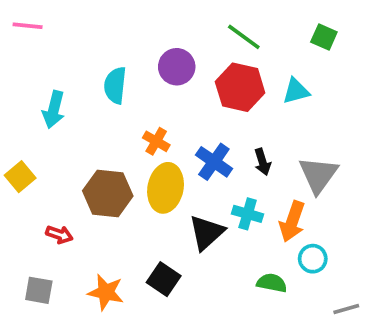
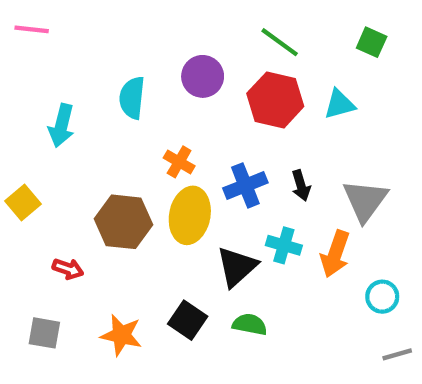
blue cross: (214, 162) -> (245, 185), turned 33
cyan circle: (313, 259) -> (382, 297), moved
green semicircle: (272, 283) -> (250, 324), moved

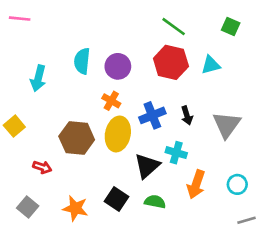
purple circle: (203, 76) -> (118, 66), moved
orange arrow: (335, 254) -> (196, 184), moved
gray square: (44, 333) -> (28, 207), turned 30

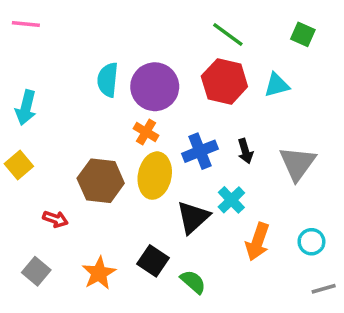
purple circle: (118, 66) -> (155, 87), size x1.4
cyan arrow: (38, 78) -> (26, 108), moved
cyan cross: (176, 153) -> (231, 200), turned 30
green semicircle: (155, 202) -> (193, 282), moved, turned 30
orange star: (75, 208) -> (99, 273), turned 30

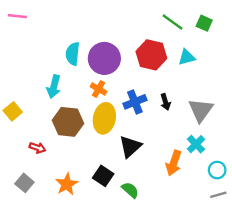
green line: (228, 34) -> (172, 22), moved
cyan arrow: (26, 108) -> (54, 87), moved
cyan cross: (231, 200) -> (196, 144), moved
cyan circle: (311, 242) -> (217, 170), moved

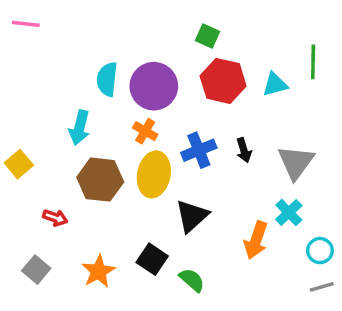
green line: (172, 22) -> (313, 62), moved, turned 55
green square: (204, 23) -> (207, 36), moved

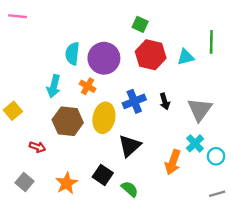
orange cross: (145, 131) -> (88, 86), moved
cyan circle: (320, 251) -> (216, 156), moved

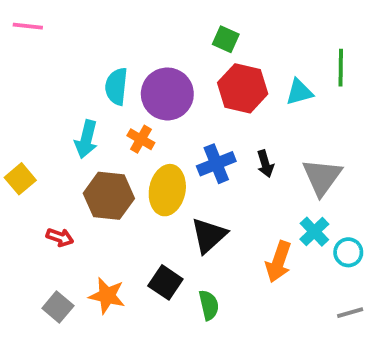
gray square: (25, 182) -> (58, 307), moved
orange star: (67, 183) -> (107, 296), turned -30
green semicircle: (130, 189) -> (209, 305), turned 36

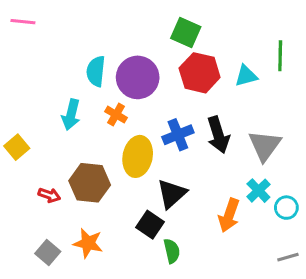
green square: (226, 39) -> (186, 32), size x1.4
black arrow: (265, 164) -> (218, 135), size x1.6
brown hexagon: (109, 196) -> (90, 183), moved
black square: (165, 282) -> (150, 225), moved

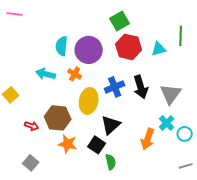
green square: (186, 32) -> (120, 21), turned 36
cyan arrow: (71, 115) -> (46, 74), turned 90
orange star: (88, 243) -> (68, 144), moved

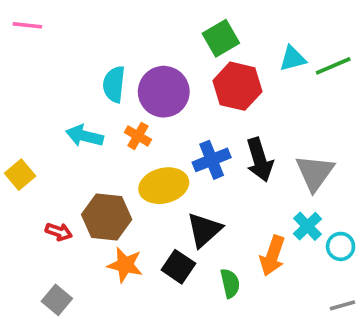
green line: (181, 36) -> (333, 66), turned 66
cyan triangle: (159, 49) -> (293, 59), moved
yellow ellipse: (89, 101) -> (164, 186), turned 65
green semicircle: (111, 162) -> (230, 283), moved

